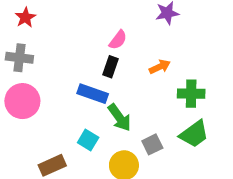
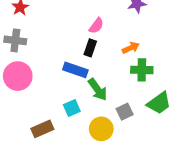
green cross: (191, 94) -> (142, 70), moved
cyan square: (88, 140) -> (72, 108), turned 35

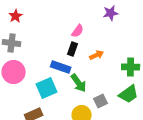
orange arrow: (131, 48) -> (97, 55), moved
green cross: (142, 70) -> (131, 67), moved
cyan square: (72, 108) -> (47, 88), moved, size x1.5

